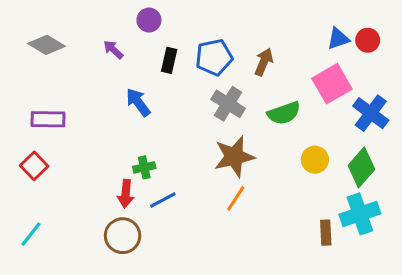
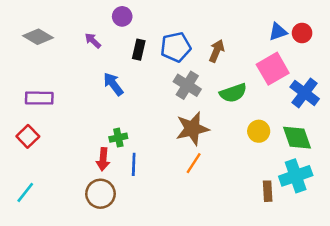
green diamond: (361, 167) -> (297, 138), turned -60
blue line: (163, 200) -> (134, 164), turned -60

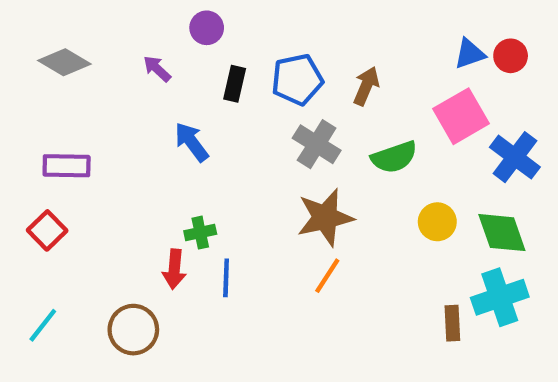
brown circle: (100, 194) -> (133, 330), moved

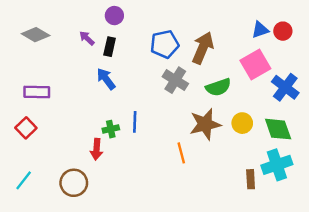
black rectangle: (235, 84) -> (110, 47), moved
brown arrow: (366, 86) -> (203, 48), size x1.5
brown star: (325, 217) -> (205, 124), moved
orange line: (327, 276) -> (181, 153), turned -48
blue line: (226, 278) -> (135, 122), moved

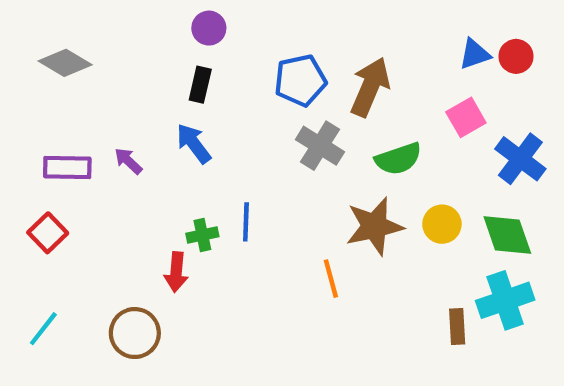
purple arrow: (87, 38) -> (128, 161), moved
pink square: (255, 65) -> (466, 117), size x0.7

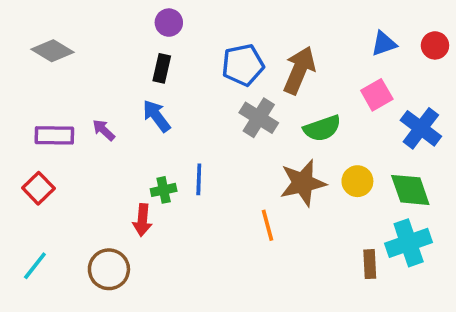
red circle: (516, 56) -> (435, 45), moved

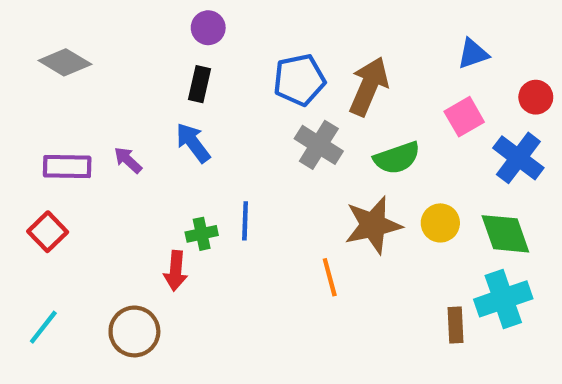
red circle: (435, 45) -> (536, 97), moved

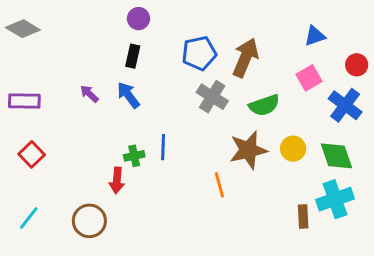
gray diamond: (65, 62) -> (23, 29), moved
purple arrow: (128, 160) -> (89, 94), moved
purple rectangle: (67, 167) -> (24, 101), moved

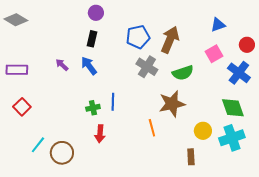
yellow circle: (293, 149) -> (203, 131), moved
red arrow: (117, 180) -> (100, 134), moved
brown rectangle: (303, 217) -> (191, 157), moved
cyan line: (29, 218) -> (38, 145), moved

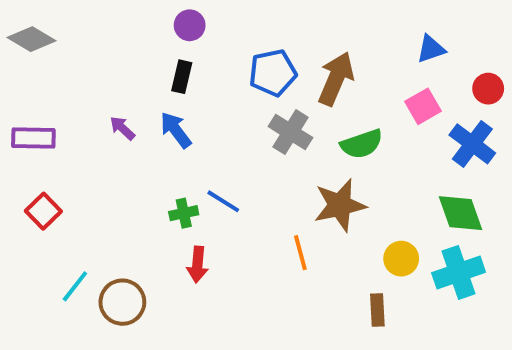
blue line: (113, 102) -> (223, 201), turned -60

